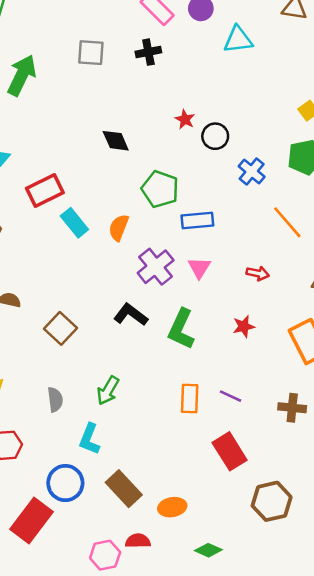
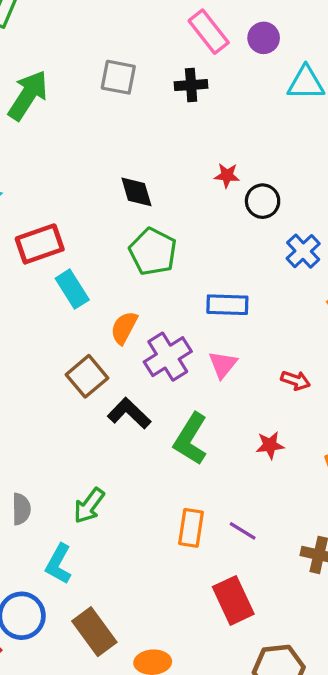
red star: (185, 119) -> (227, 175), turned -30
green pentagon: (160, 189) -> (153, 252), moved
orange semicircle: (119, 228) -> (124, 328), moved
brown square: (60, 328) -> (87, 376), moved

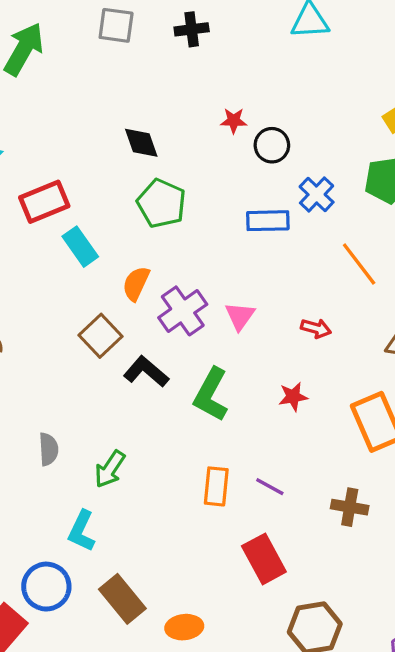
blue rectangle: (227, 305) -> (268, 221), moved
gray semicircle: (21, 509) -> (48, 449), moved

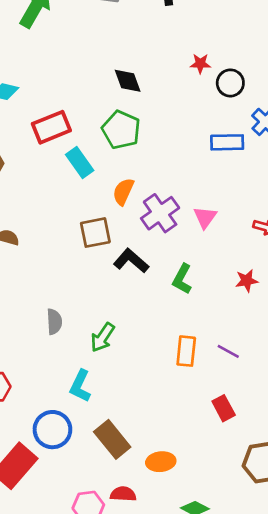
green pentagon: (161, 203) -> (121, 130), moved
brown square: (101, 336) -> (95, 233), turned 32
green L-shape: (211, 395) -> (182, 279), size x0.7
red rectangle: (264, 559) -> (224, 408), size x0.7

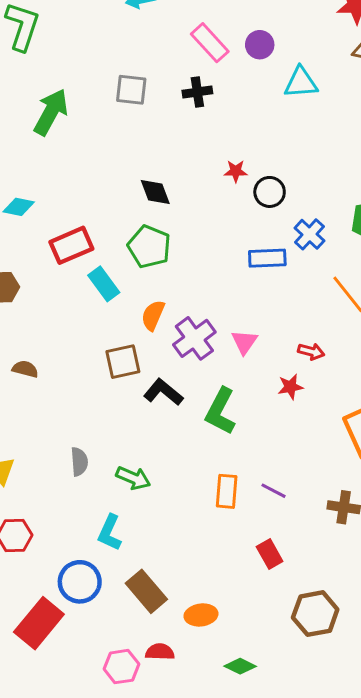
green L-shape: (182, 279) -> (220, 411), size x1.4
red star: (247, 281) -> (290, 387), moved
green arrow: (103, 337) -> (133, 478), turned -100

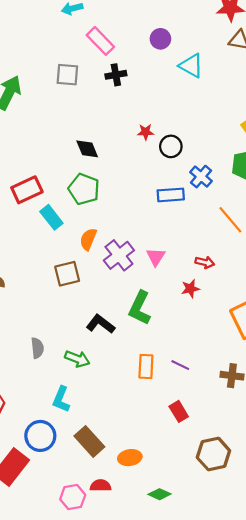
pink rectangle: (210, 43) -> (100, 41), moved
cyan triangle: (301, 83) -> (191, 66), turned 35
black L-shape: (163, 392) -> (100, 324), moved

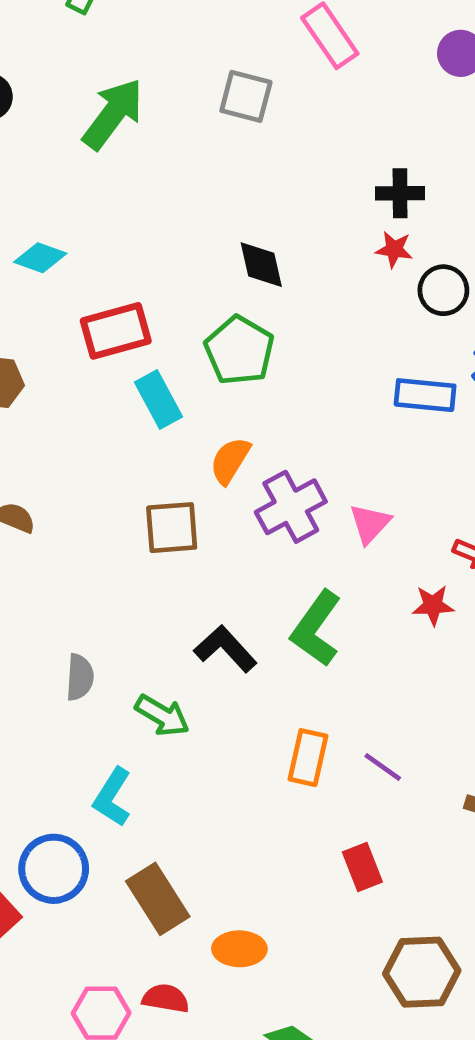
black cross: (116, 75) -> (400, 193), moved

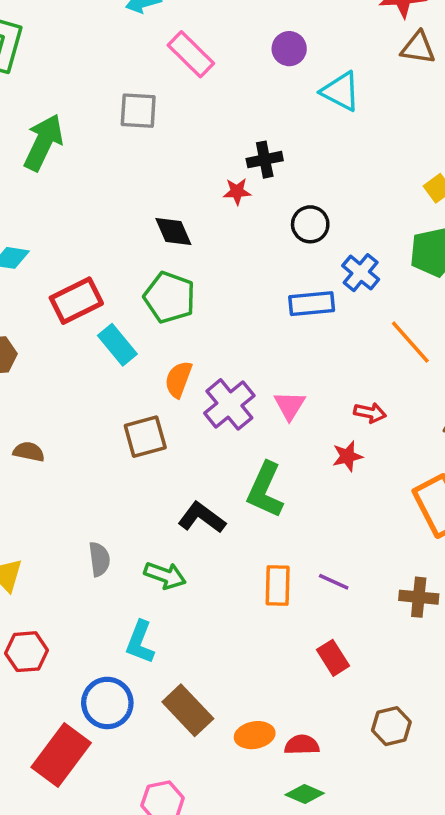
red star: (394, 249) -> (237, 191), moved
brown hexagon: (422, 972) -> (391, 726), size x0.7
red semicircle: (166, 998) -> (302, 745), moved

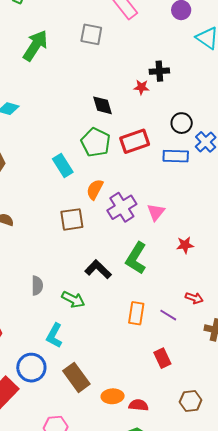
black circle: (310, 224) -> (182, 123), moved
red rectangle: (76, 301) -> (135, 141), moved
red arrow: (370, 413) -> (194, 298), moved

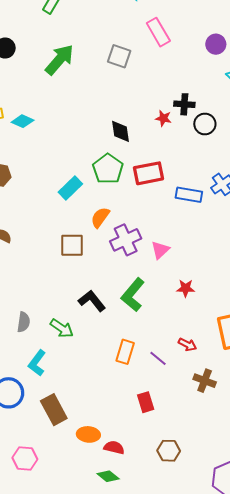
black circle: (182, 123) -> (205, 124), moved
cyan rectangle: (63, 165) -> (70, 188), turned 70
gray semicircle: (37, 286) -> (24, 322), moved

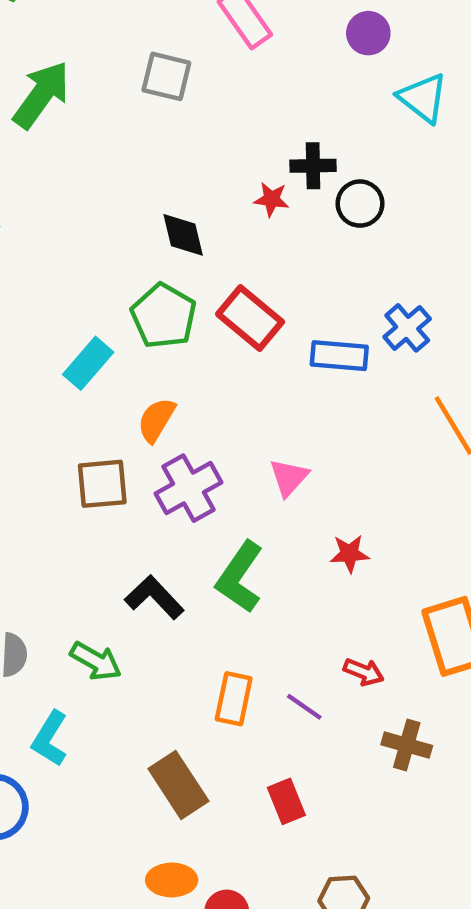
red rectangle: (148, 173) -> (250, 318), turned 56
purple cross: (126, 240) -> (189, 488), moved
brown rectangle: (54, 410) -> (178, 785), moved

